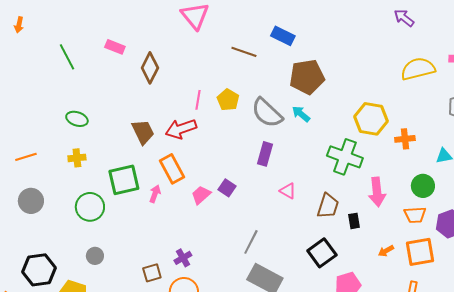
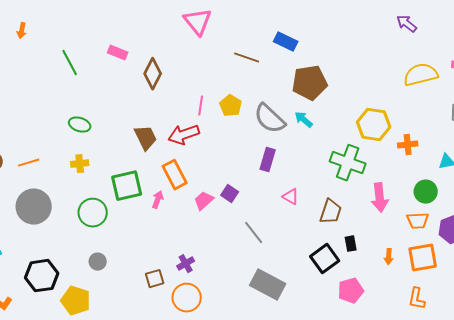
gray circle: (31, 201) -> (34, 207), size x1.4
black rectangle: (354, 221) -> (351, 244), moved
gray line: (251, 242) -> (254, 233), moved, turned -65
orange arrow: (386, 251) -> (389, 257), turned -56

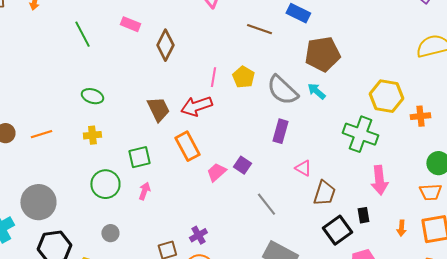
green square: (127, 186) -> (139, 157), size x0.7
pink arrow: (380, 198) -> (379, 180), moved
pink arrow: (158, 200) -> (144, 191), moved
gray circle: (34, 207) -> (38, 202), moved
brown trapezoid: (331, 212) -> (324, 193), moved

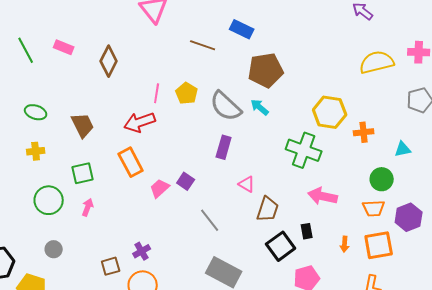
pink rectangle: (130, 24) -> (64, 47), moved
brown trapezoid: (158, 109) -> (83, 125), moved
pink arrow: (379, 180) -> (323, 196), turned 108

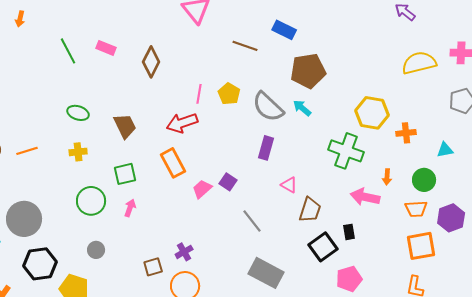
orange arrow: (345, 244) -> (387, 177), moved

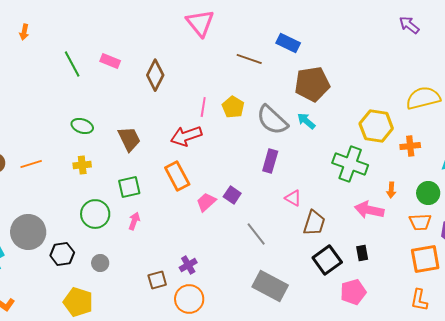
yellow semicircle: (419, 63) -> (423, 98), moved
black rectangle: (349, 232) -> (362, 253), moved
black hexagon: (40, 264) -> (62, 254), moved, size x0.7

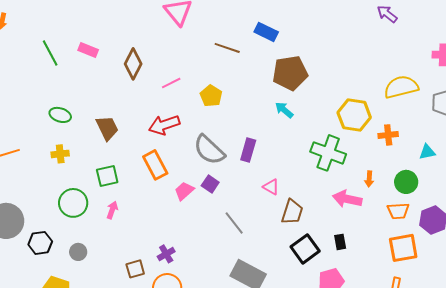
pink line: (203, 107) -> (171, 83), moved, turned 54
gray semicircle: (272, 120) -> (209, 150), moved

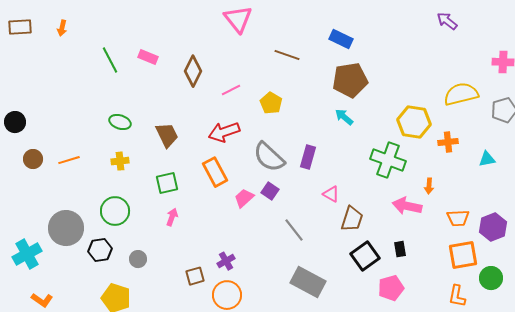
blue rectangle: (266, 32) -> (341, 39), moved
green circle: (406, 182) -> (491, 278), moved
green circle: (73, 203) -> (115, 211), moved

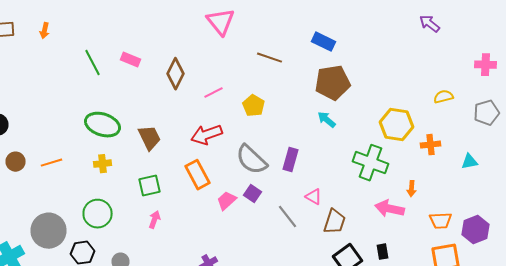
yellow semicircle: (461, 94) -> (444, 97), size x0.6
green ellipse: (120, 122) -> (102, 125), size x1.6
gray line: (294, 230) -> (288, 217), moved

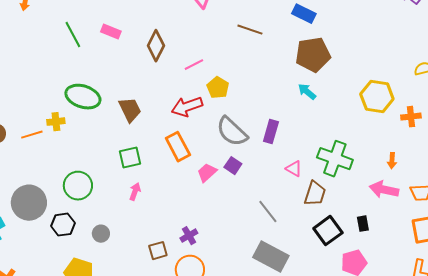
yellow pentagon: (254, 106) -> (218, 88), moved
green cross: (370, 163) -> (335, 159), moved
yellow cross: (102, 164) -> (56, 122), moved
pink arrow: (390, 209) -> (384, 190), moved
gray line: (288, 217) -> (268, 212), moved

